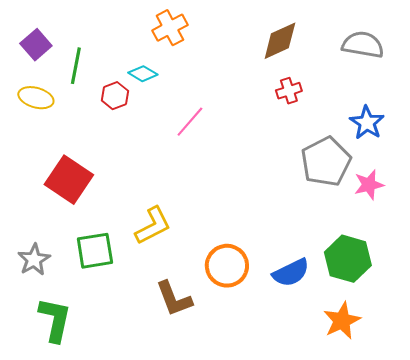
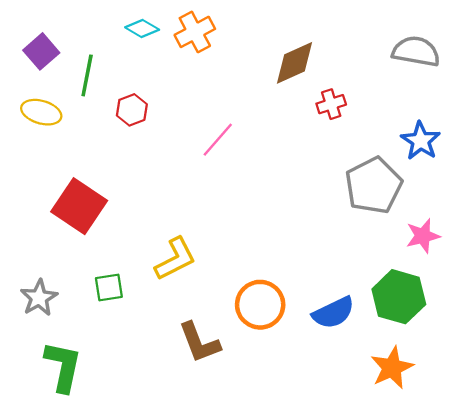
brown diamond: (280, 41) -> (295, 63), moved
cyan diamond: (143, 74) -> (142, 28), moved
pink star: (369, 185) -> (423, 236), moved
green square: (95, 251) -> (109, 287), size x0.7

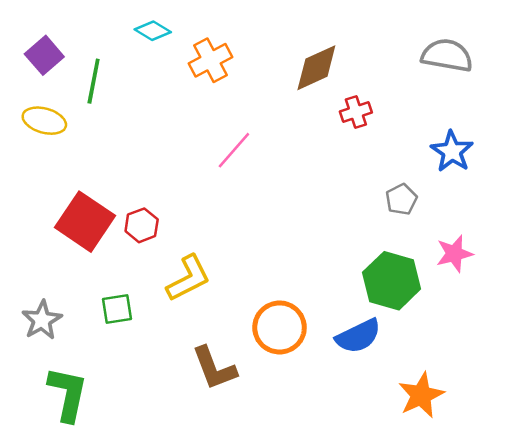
orange cross: (195, 32) -> (211, 60), moved
red hexagon: (132, 110) -> (142, 225), moved
gray pentagon: (374, 185) -> (401, 199), size x0.5
green hexagon: (399, 297) -> (392, 281), moved

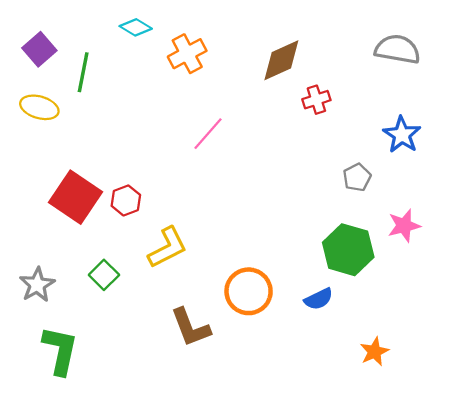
green square: (117, 309) -> (104, 275), turned -36
blue semicircle: (358, 336) -> (319, 299), size x0.7
orange star: (421, 395) -> (374, 352), size x0.7

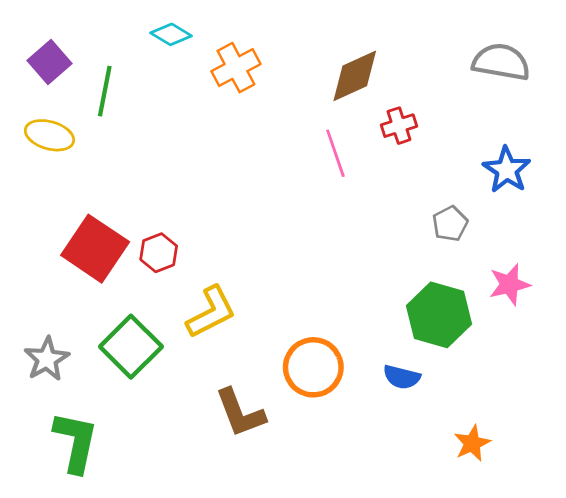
pink line: (208, 134) -> (335, 153), moved, turned -60
green square: (104, 275) -> (131, 347), size x1.6
blue semicircle: (319, 299) -> (402, 377), turned 40

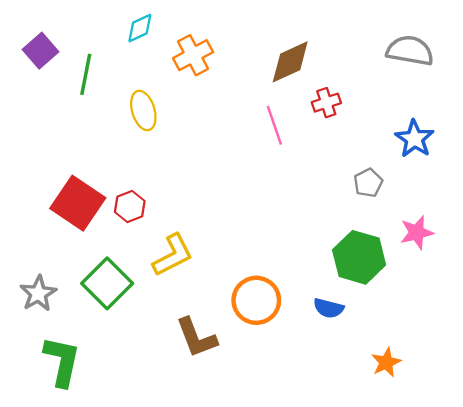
cyan diamond: (171, 34) -> (140, 28), turned -56
yellow ellipse: (49, 135) -> (143, 110), moved, turned 57

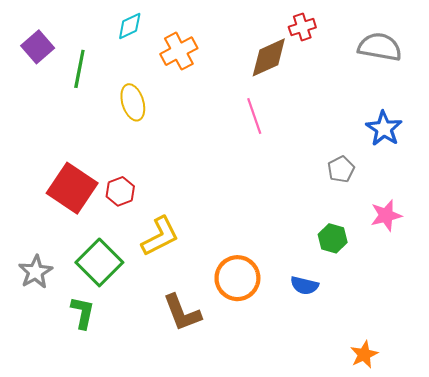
red cross: (326, 103) -> (302, 27), moved
green hexagon: (359, 257) -> (333, 238), size x0.6
green L-shape: (62, 361) -> (83, 313), moved, size x0.7
orange star: (386, 362) -> (364, 355), moved

